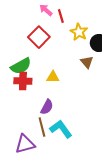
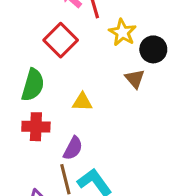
green semicircle: (21, 66) -> (33, 85), turned -45
red cross: (23, 81) -> (36, 127), moved

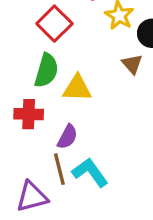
green semicircle: (33, 85) -> (46, 70), moved
yellow triangle: (82, 102) -> (77, 88), size x1.4

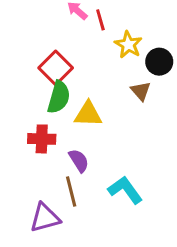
red square: (54, 24) -> (56, 68), moved
purple semicircle: (67, 137) -> (79, 161), turned -60
cyan L-shape: (90, 172) -> (125, 190), moved

